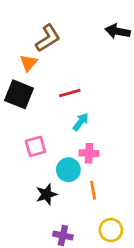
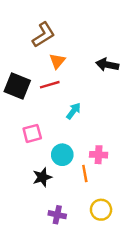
black arrow: (118, 31) -> (107, 65), moved
orange triangle: (29, 63) -> (57, 61), moved
red line: (70, 93) -> (50, 85), moved
pink cross: (89, 153) -> (99, 155), moved

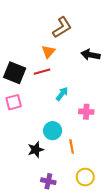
brown L-shape: (43, 35) -> (62, 27), moved
pink square: (32, 133) -> (14, 102), moved
pink cross: (99, 155) -> (86, 112), moved

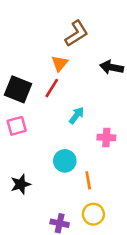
red line: (42, 72) -> (52, 88), turned -42
black star: (36, 150) -> (21, 184), moved
yellow circle: (85, 177) -> (93, 214), moved

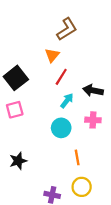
black arrow: (112, 67) -> (93, 90), moved
red line: (52, 88) -> (61, 77), moved
black square: (18, 89) -> (16, 78), turned 30
cyan circle: (65, 161) -> (61, 128), moved

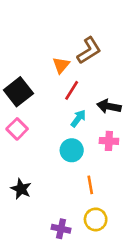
brown L-shape: (67, 29) -> (89, 50), moved
pink square: (15, 110) -> (17, 129), turned -30
black star: (18, 161) -> (21, 189), turned -30

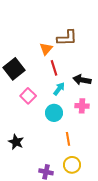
brown L-shape: (89, 50) -> (67, 38), turned 30
red line: (72, 90) -> (54, 68), turned -49
pink square: (17, 129) -> (28, 96), moved

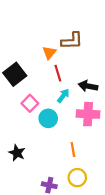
pink cross: (82, 106) -> (88, 114), size x1.5
cyan circle: (54, 113) -> (48, 118), moved

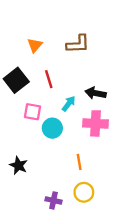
orange triangle: (49, 53) -> (35, 45), moved
red line: (58, 73) -> (49, 79), moved
pink square: (30, 103) -> (32, 112), turned -35

